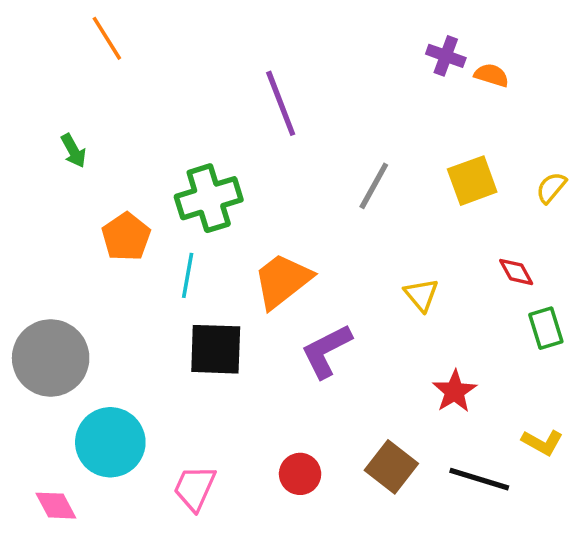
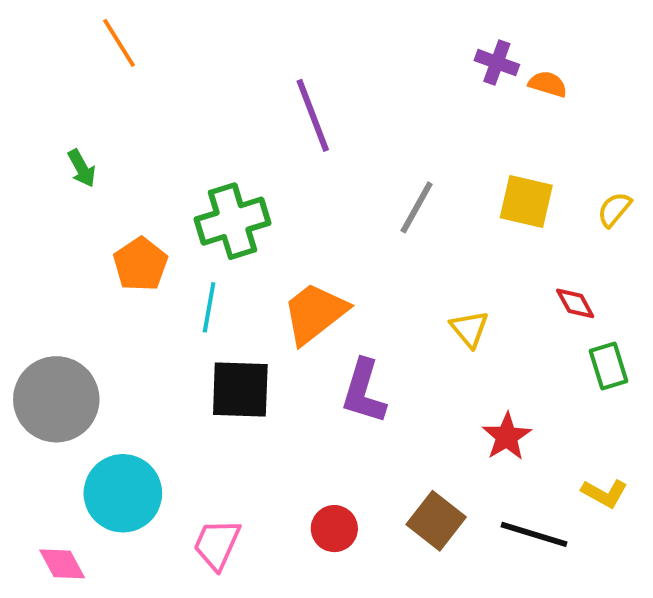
yellow square: (472, 181) -> (526, 202), turned 33
purple L-shape: (326, 351) -> (364, 391), turned -46

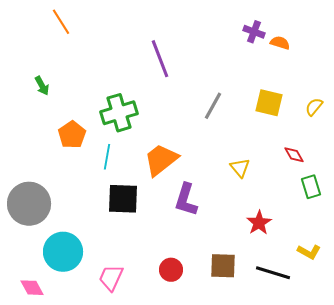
brown square: (436, 521) -> (223, 266), turned -36

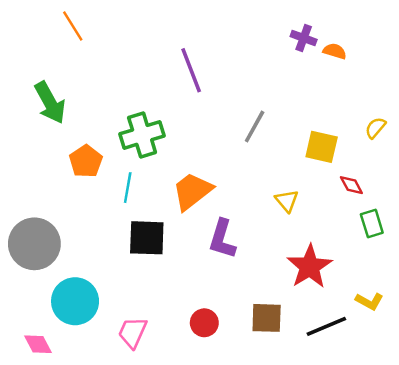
green arrow: (42, 86) -> (50, 103), size x1.8
yellow square: (269, 103) -> (322, 147), moved
red star: (259, 223) -> (310, 267), size x1.5
black line: (273, 273) -> (326, 326), turned -40

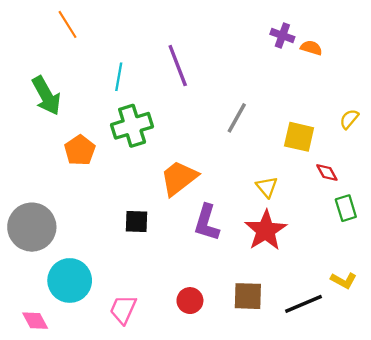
cyan line: (128, 188) -> (119, 77), moved
black square: (147, 238) -> (137, 221), size x0.7
red star: (310, 267) -> (266, 230), moved

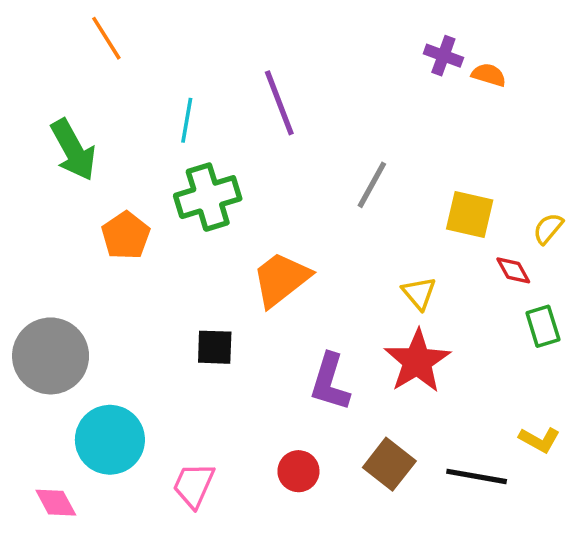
yellow semicircle: (349, 119) -> (548, 228), moved
purple L-shape: (207, 223) -> (330, 382), moved
brown square: (248, 296) -> (389, 464), turned 36
black line: (304, 304) -> (477, 476), turned 33

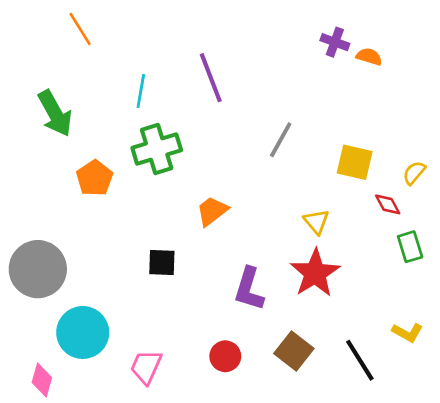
orange trapezoid: (281, 279) -> (212, 211), size x0.7
black line: (477, 476) -> (360, 360), turned 48
pink diamond: (56, 503) -> (42, 380), turned 44

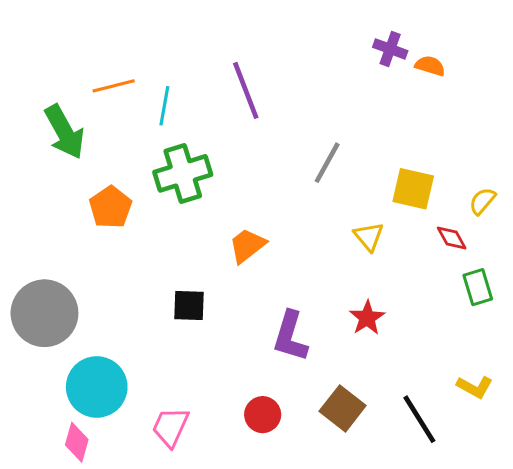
orange line: (80, 29) -> (114, 86), moved, turned -72
yellow triangle: (316, 222) -> (369, 236), moved
red star: (315, 273) -> (367, 318), size x0.6
pink diamond: (42, 380) -> (77, 442), moved

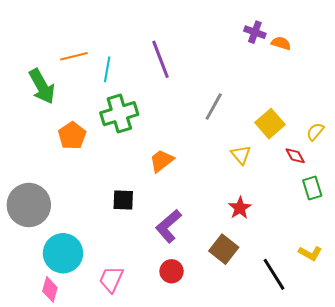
yellow square: (413, 189) -> (270, 124), turned 36
purple L-shape: (290, 336) -> (169, 226), moved, turned 32
brown square: (343, 408) -> (224, 249), moved

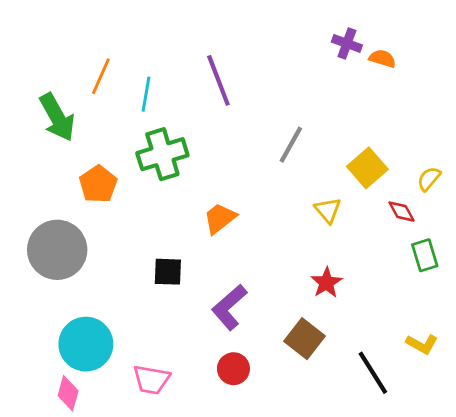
orange line: (74, 56) -> (101, 76), turned -52
gray circle: (29, 205) -> (57, 250), moved
pink trapezoid: (111, 279) -> (151, 380), turned -104

